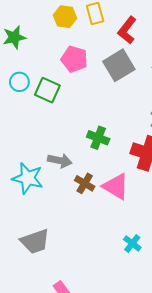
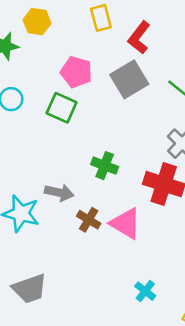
yellow hexagon: (65, 17) -> (37, 22), moved
green square: (47, 90) -> (62, 108), moved

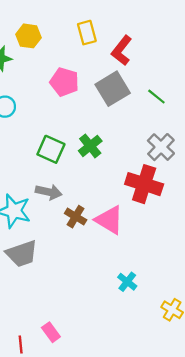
green square: (62, 108) -> (51, 149), moved
green cross: (105, 166) -> (90, 146), moved, turned 30
gray trapezoid: (30, 289) -> (22, 254), moved

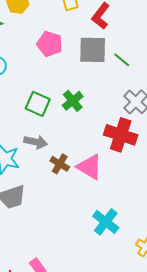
gray square: (113, 89) -> (93, 50), turned 32
green line: (156, 97) -> (122, 60), moved
cyan cross: (127, 282) -> (106, 222), size x1.5

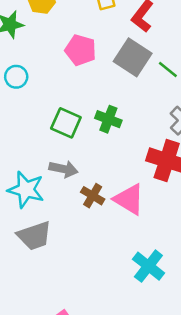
gray square: (93, 50) -> (133, 57), turned 32
green cross: (73, 101) -> (108, 119), turned -30

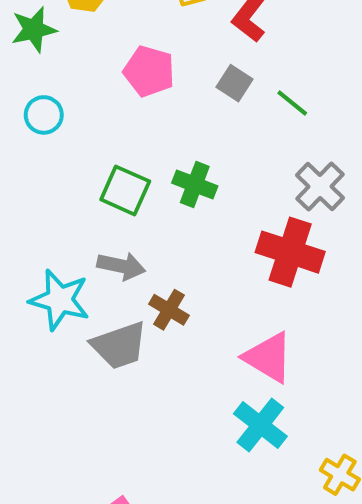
gray square: (133, 57) -> (235, 83), size x0.6
pink triangle: (129, 199) -> (268, 357), moved
gray trapezoid: (34, 236) -> (119, 345), moved

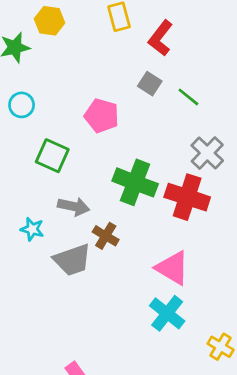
pink pentagon: (149, 71) -> (102, 116), moved
green cross: (195, 184) -> (135, 182), moved, size x1.5
green square: (125, 190) -> (52, 156), moved
cyan star: (60, 300) -> (32, 229), size x0.6

